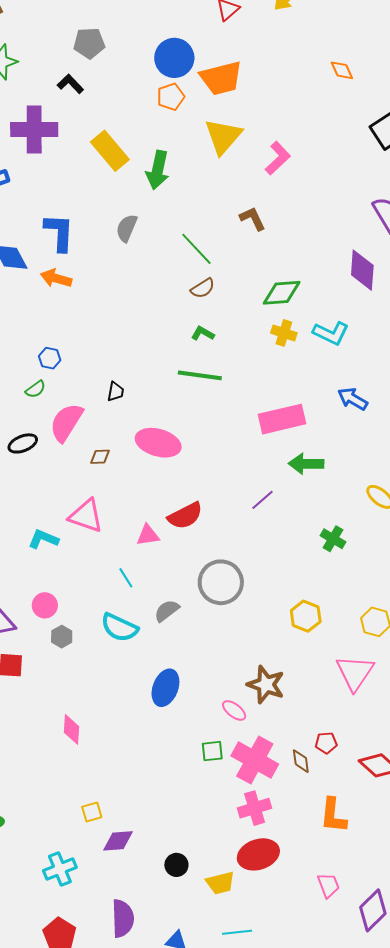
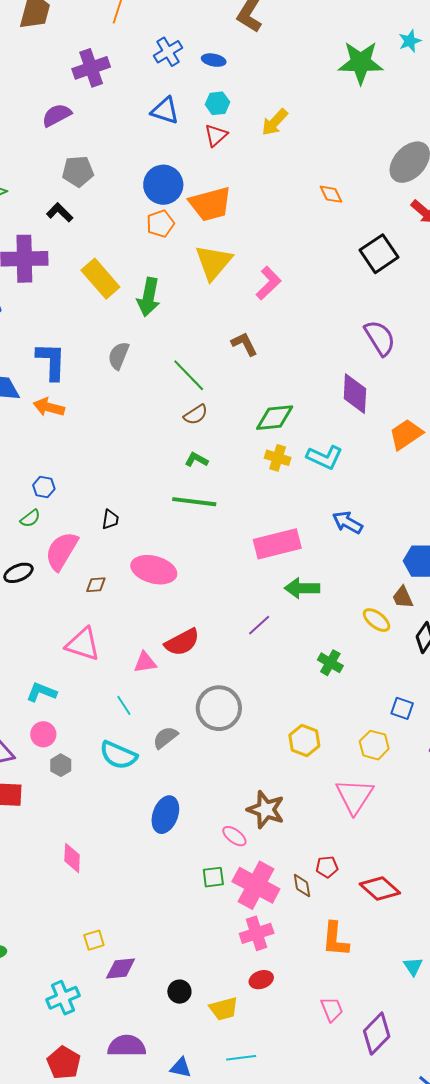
cyan L-shape: (43, 539) -> (41, 692), moved
red ellipse: (258, 854) -> (261, 980), size x0.6
purple semicircle: (123, 918) -> (127, 1046), turned -87

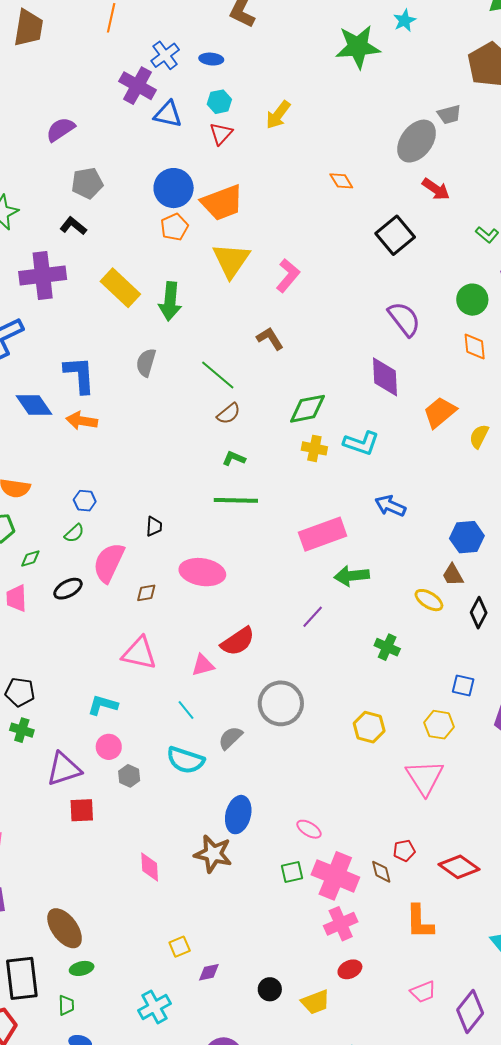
purple cross: (91, 68) -> (137, 86), moved, turned -36
brown star: (266, 810) -> (213, 854), moved
purple diamond: (121, 969) -> (209, 972), size x0.7
pink trapezoid: (332, 1009) -> (423, 992), turned 96

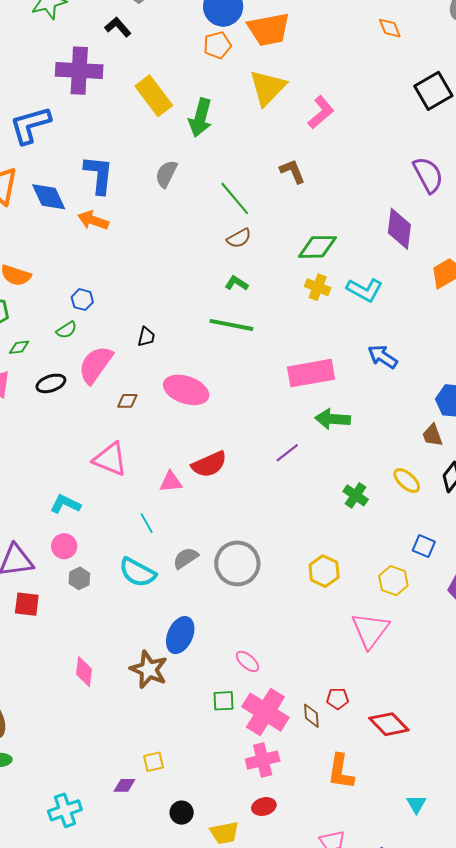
yellow ellipse: (429, 600) -> (407, 480), moved
gray circle: (281, 703) -> (237, 563), moved
yellow square: (180, 947) -> (154, 762), moved

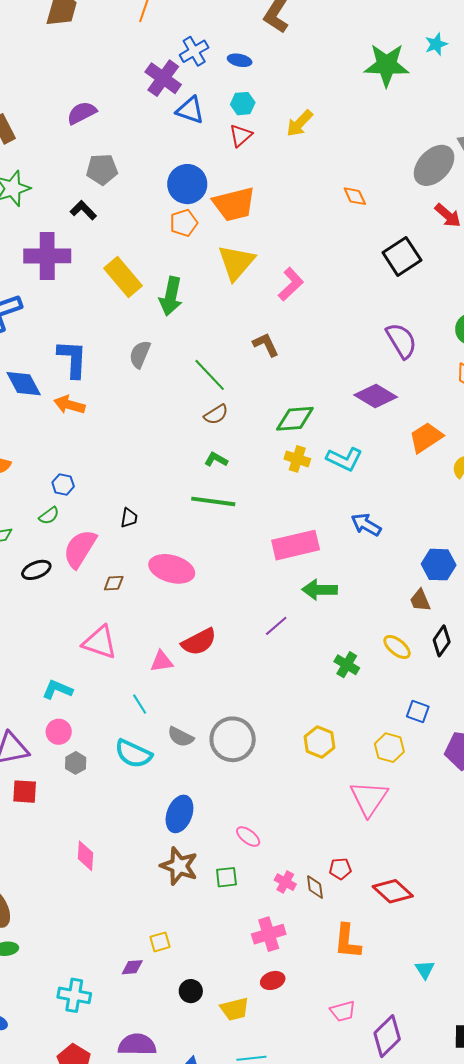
purple diamond: (399, 229) -> (376, 396), turned -63
gray semicircle: (186, 558) -> (181, 737), turned -116
brown star: (149, 669) -> (179, 866), moved
pink cross: (265, 712) -> (285, 882), moved, size x0.5
cyan cross: (65, 810) -> (74, 995), turned 32

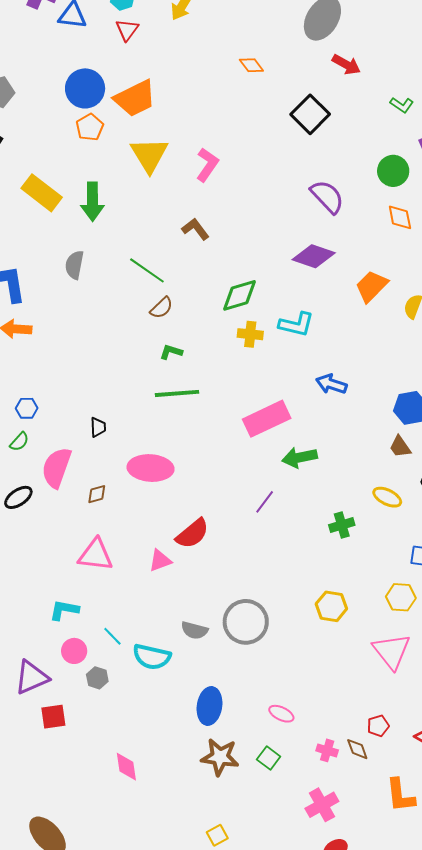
green cross: (347, 665) -> (342, 525), turned -35
cyan line: (140, 704) -> (112, 636), moved
green square: (226, 877) -> (269, 758), turned -35

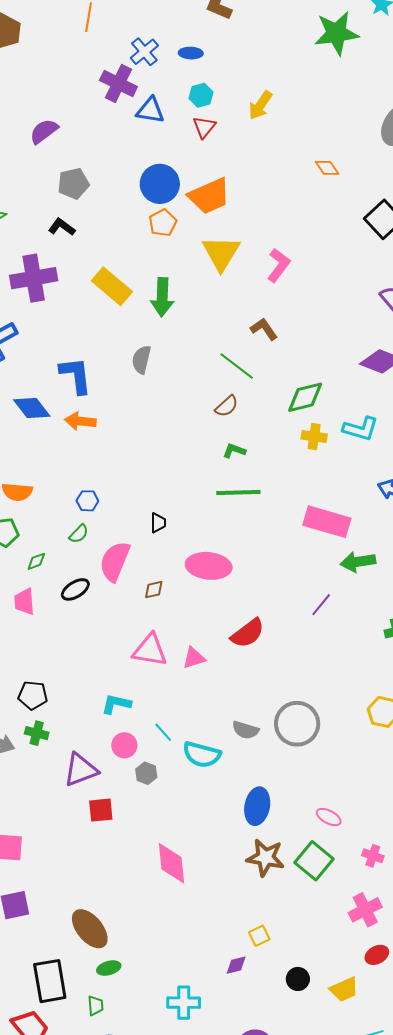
green line: (147, 270) -> (237, 366), moved
pink rectangle: (267, 419) -> (327, 522), turned 39
pink triangle: (160, 561) -> (194, 658), moved
green square: (269, 758) -> (314, 861), size x1.6
pink diamond: (126, 767) -> (172, 863), size x1.4

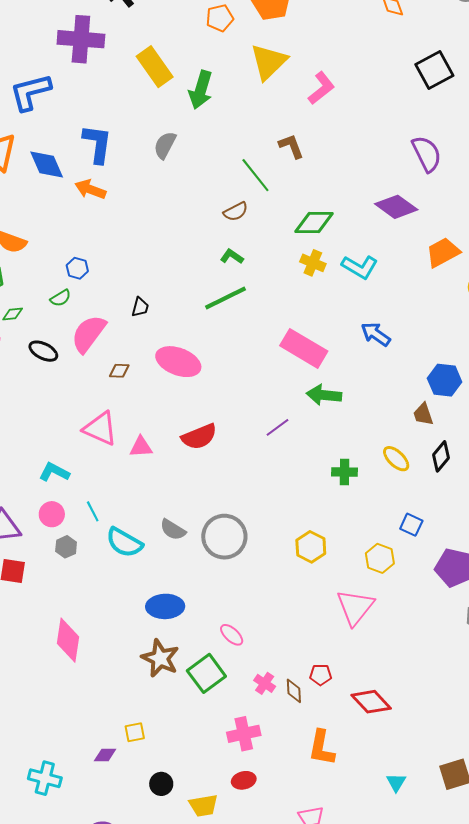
green line: (238, 492) -> (225, 298), turned -39
black ellipse: (75, 589) -> (43, 351), turned 44
blue ellipse: (257, 806) -> (165, 606), turned 63

